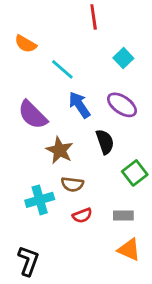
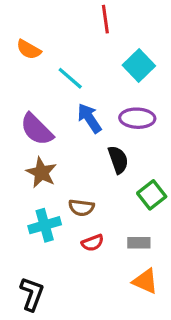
cyan square: (123, 58) -> (139, 65), size x1.4
purple ellipse: (122, 105) -> (137, 118), turned -32
brown star: (60, 150) -> (41, 172), moved

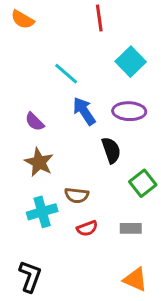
orange semicircle: (29, 49) -> (23, 20), moved
purple semicircle: (37, 129) -> (35, 122), size x0.6
orange triangle: (145, 281) -> (135, 279), moved

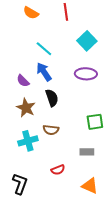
orange semicircle: (23, 20) -> (31, 13), moved
blue arrow: (84, 111) -> (44, 72), moved
black semicircle: (111, 150) -> (52, 98), moved
green square: (143, 183) -> (95, 122), turned 30
red semicircle: (87, 228) -> (58, 170), moved

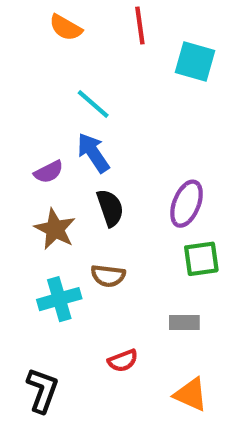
cyan square: (87, 41) -> (195, 62), moved, turned -30
purple ellipse: (86, 74) -> (187, 204), moved, turned -70
purple semicircle: (23, 81) -> (49, 172), turned -72

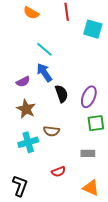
black semicircle: (110, 208) -> (62, 94), moved

